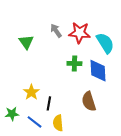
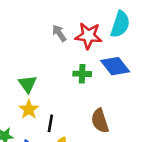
green triangle: (26, 42) -> (28, 84), moved
cyan semicircle: (105, 43) -> (120, 24), moved, turned 50
blue diamond: (98, 71) -> (115, 66), moved, turned -35

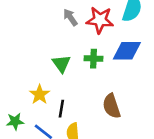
blue diamond: (115, 66) -> (127, 51), turned -52
green triangle: (28, 84) -> (61, 64), moved

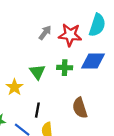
gray arrow: (70, 17) -> (45, 33), turned 72
yellow star: (40, 94) -> (14, 87), moved

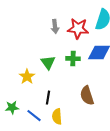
gray arrow: (45, 33) -> (55, 27), turned 136

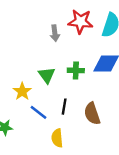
red star: (78, 29) -> (80, 22), moved
black line: (48, 98) -> (64, 107), moved
blue line: (34, 116) -> (39, 112), moved

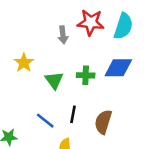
yellow star: (22, 91) -> (24, 63), moved
brown semicircle: (92, 114) -> (103, 122), turned 35

